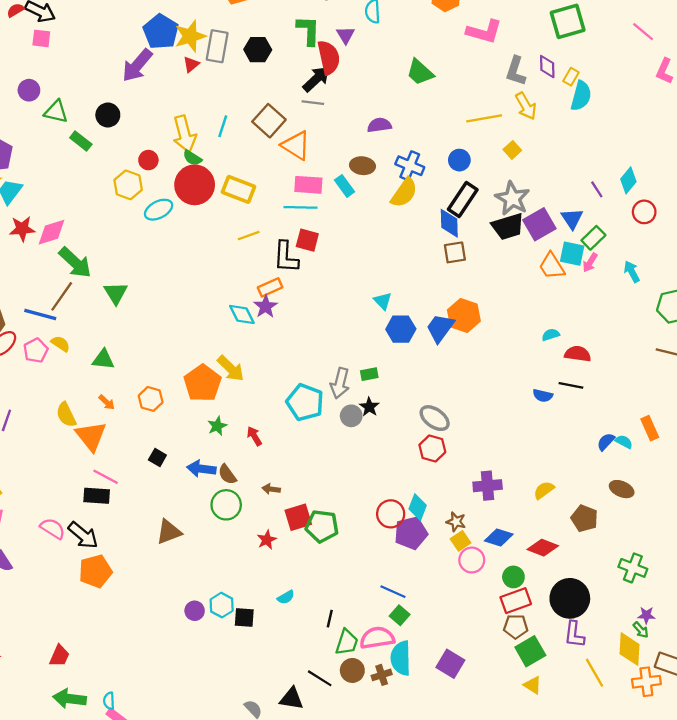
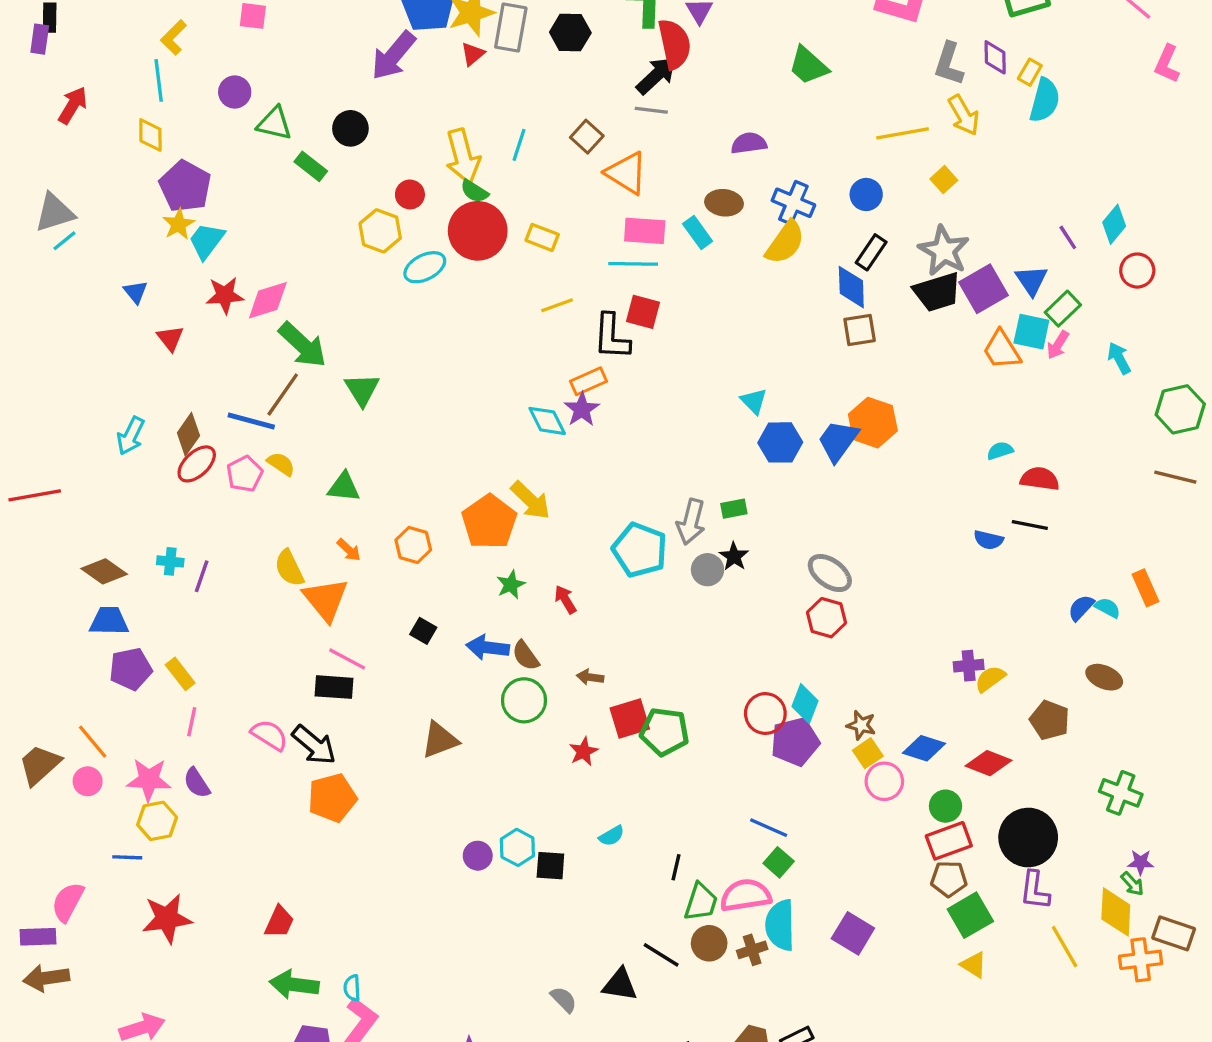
brown square: (269, 121) -> (587, 137), size x0.7
yellow rectangle: (239, 189) -> (542, 237), size x0.7
black rectangle: (463, 200) -> (871, 252), size x0.7
purple cross: (488, 486) -> (969, 666), moved, size x0.7

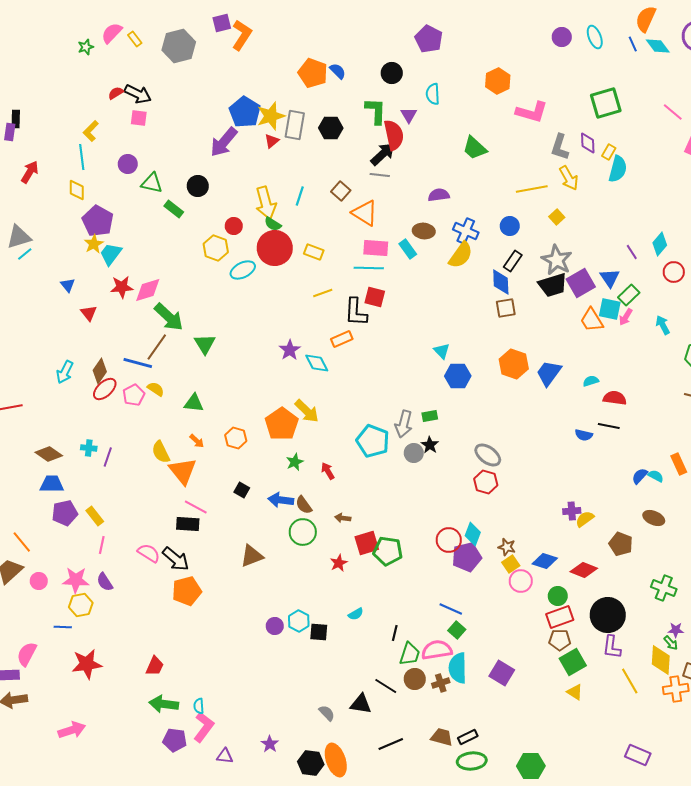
purple star: (582, 409) -> (290, 350), moved
blue trapezoid: (838, 441) -> (549, 373), moved
orange line: (93, 742) -> (22, 542), moved

